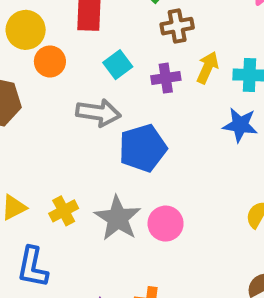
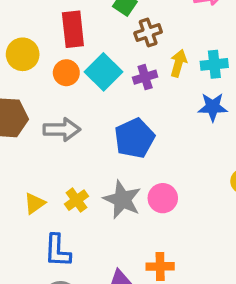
orange circle: (50, 61) -> (66, 73), moved
cyan square: (118, 65) -> (103, 72), size x1.5
gray arrow: (98, 113) -> (62, 129), moved

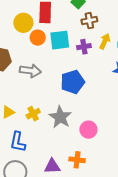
yellow circle: (23, 54) -> (23, 23), moved
cyan square: (103, 72) -> (60, 40), turned 30
pink circle: (163, 198) -> (88, 130), moved

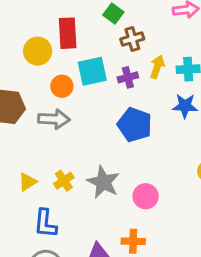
orange circle: (38, 38) -> (62, 86), moved
blue pentagon: (73, 82) -> (135, 125), moved, turned -30

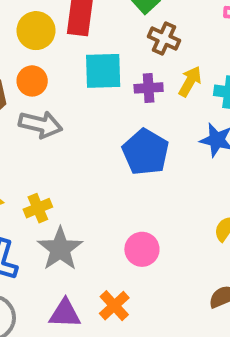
brown cross: (132, 39) -> (164, 38), turned 30
orange circle: (62, 86) -> (32, 81), moved
gray star: (103, 182) -> (60, 249), moved
orange cross: (133, 241) -> (114, 306), turned 35

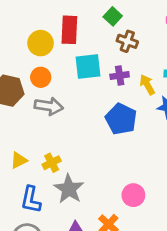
yellow arrow: (190, 81) -> (147, 85), moved, turned -54
pink circle: (142, 249) -> (133, 195), moved

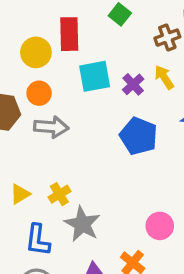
brown cross: (127, 41) -> (167, 38), moved, turned -36
purple cross: (120, 76) -> (133, 84), turned -30
yellow arrow: (147, 85) -> (164, 77), moved

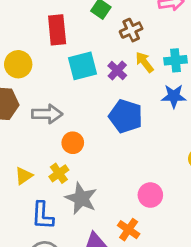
brown cross: (167, 38) -> (131, 30), moved
yellow circle: (36, 52) -> (18, 64), moved
orange circle: (39, 93) -> (73, 143), moved

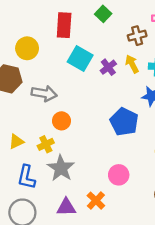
brown cross: (131, 30) -> (137, 36), moved
cyan square: (82, 66) -> (80, 58), turned 35
blue pentagon: (126, 116) -> (124, 122), moved

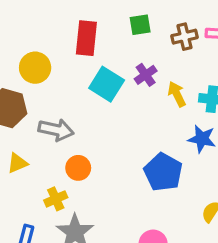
green square: (103, 14) -> (140, 25), turned 35
brown cross: (137, 36) -> (185, 37), moved
purple cross: (108, 67) -> (146, 75), moved
yellow triangle: (16, 142) -> (17, 163), moved

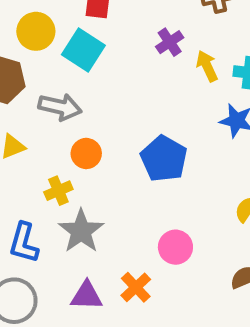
cyan square: (107, 84) -> (83, 50), moved
blue pentagon: (163, 172) -> (164, 159), moved

